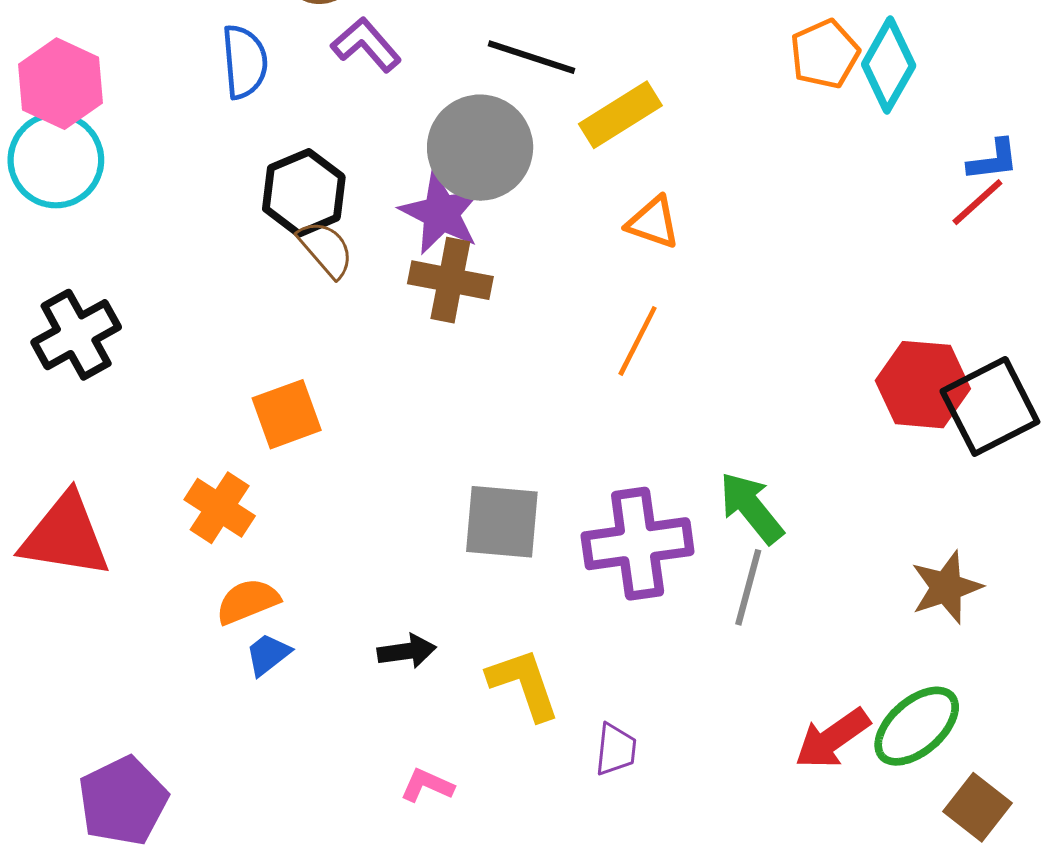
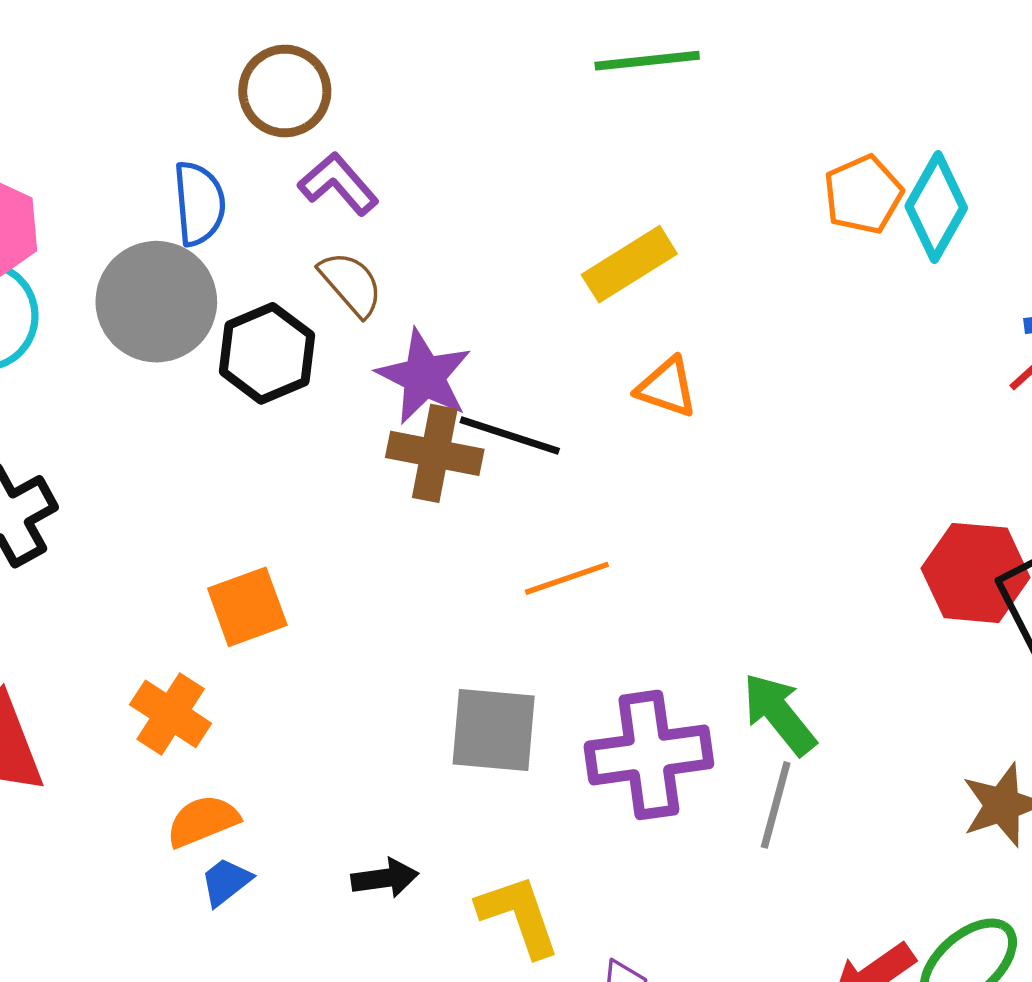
black line: (531, 57) -> (510, 435), moved
gray circle: (480, 148) -> (156, 302), moved
brown semicircle: (326, 249) -> (351, 284), moved
orange line: (638, 341) -> (567, 578), moved, turned 44

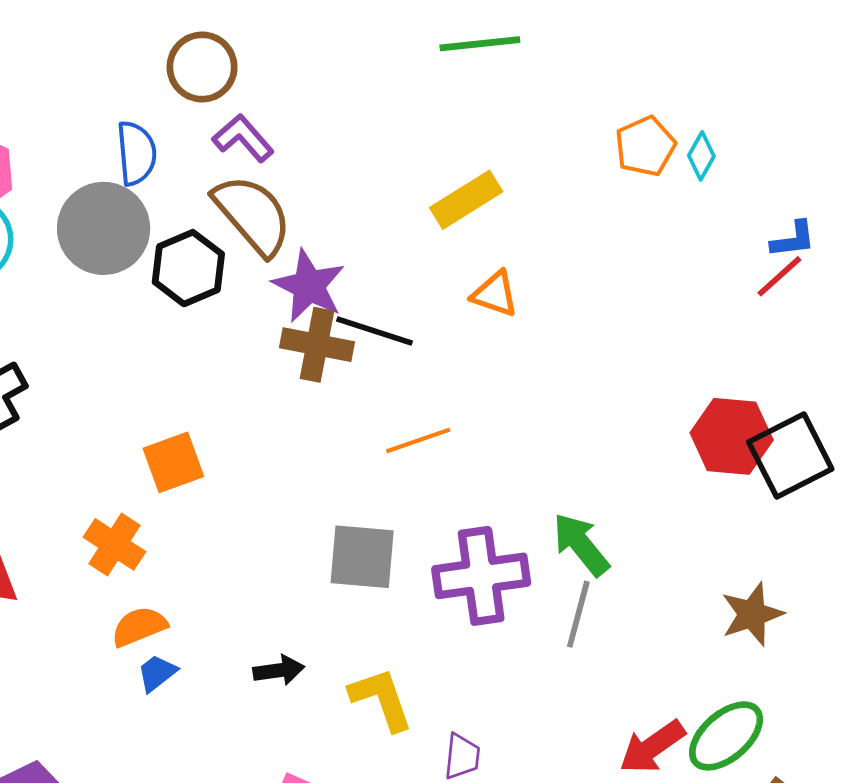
cyan diamond: (936, 207) -> (701, 156), size x0.6
brown semicircle: (351, 284) -> (253, 215), size x1.6

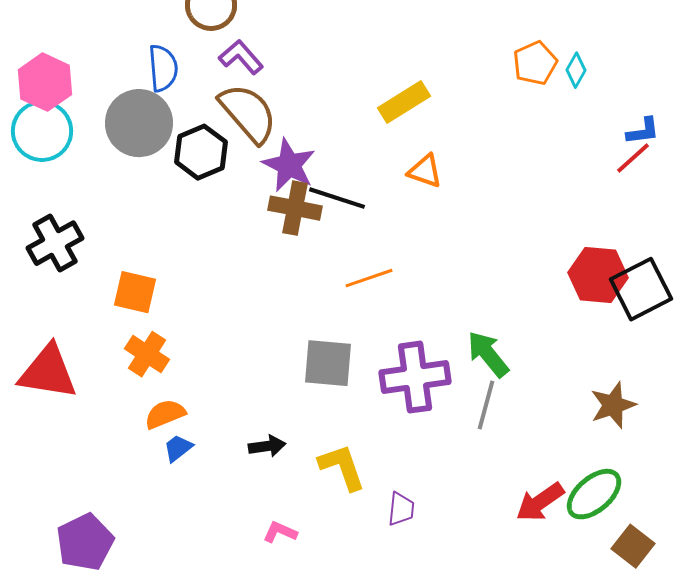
orange square: (173, 462) -> (135, 292), moved, turned 33

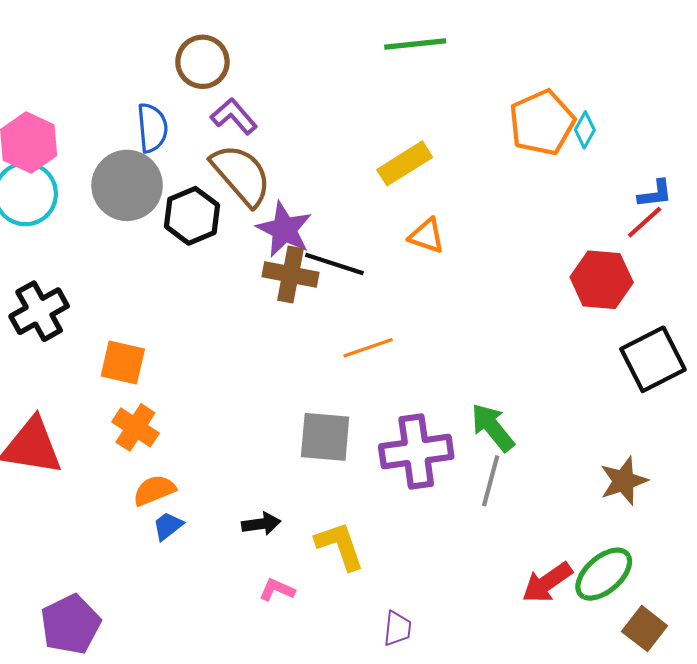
orange pentagon: (535, 63) -> (542, 123), size x1.4
red hexagon: (598, 275) -> (602, 280), moved
purple trapezoid: (401, 509) -> (397, 629), moved
pink L-shape: (280, 532) -> (277, 590), moved

